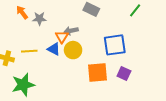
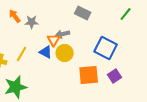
blue square: (115, 45) -> (106, 48), turned 35
yellow line: (29, 51) -> (22, 54), turned -56
purple square: (124, 73) -> (115, 76), turned 32

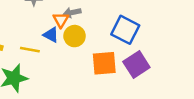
yellow line: (22, 54) -> (30, 50), moved, turned 70
purple square: (115, 76) -> (136, 65), size x1.5

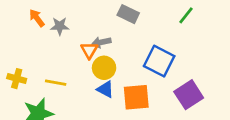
blue triangle: (51, 35) -> (105, 89), moved
purple square: (136, 65) -> (189, 95), moved

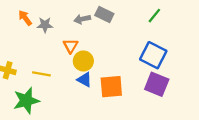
gray arrow: (101, 42) -> (82, 19), moved
blue square: (159, 61) -> (153, 55), moved
purple square: (189, 95) -> (157, 84), turned -35

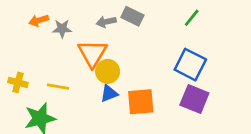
orange arrow: (25, 18) -> (39, 20), turned -70
orange triangle: (71, 46) -> (92, 53), size x1.6
blue triangle: (84, 80) -> (109, 93), turned -49

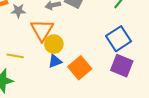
blue square: (190, 65) -> (119, 39), turned 30
orange square: (141, 102) -> (80, 68), turned -35

